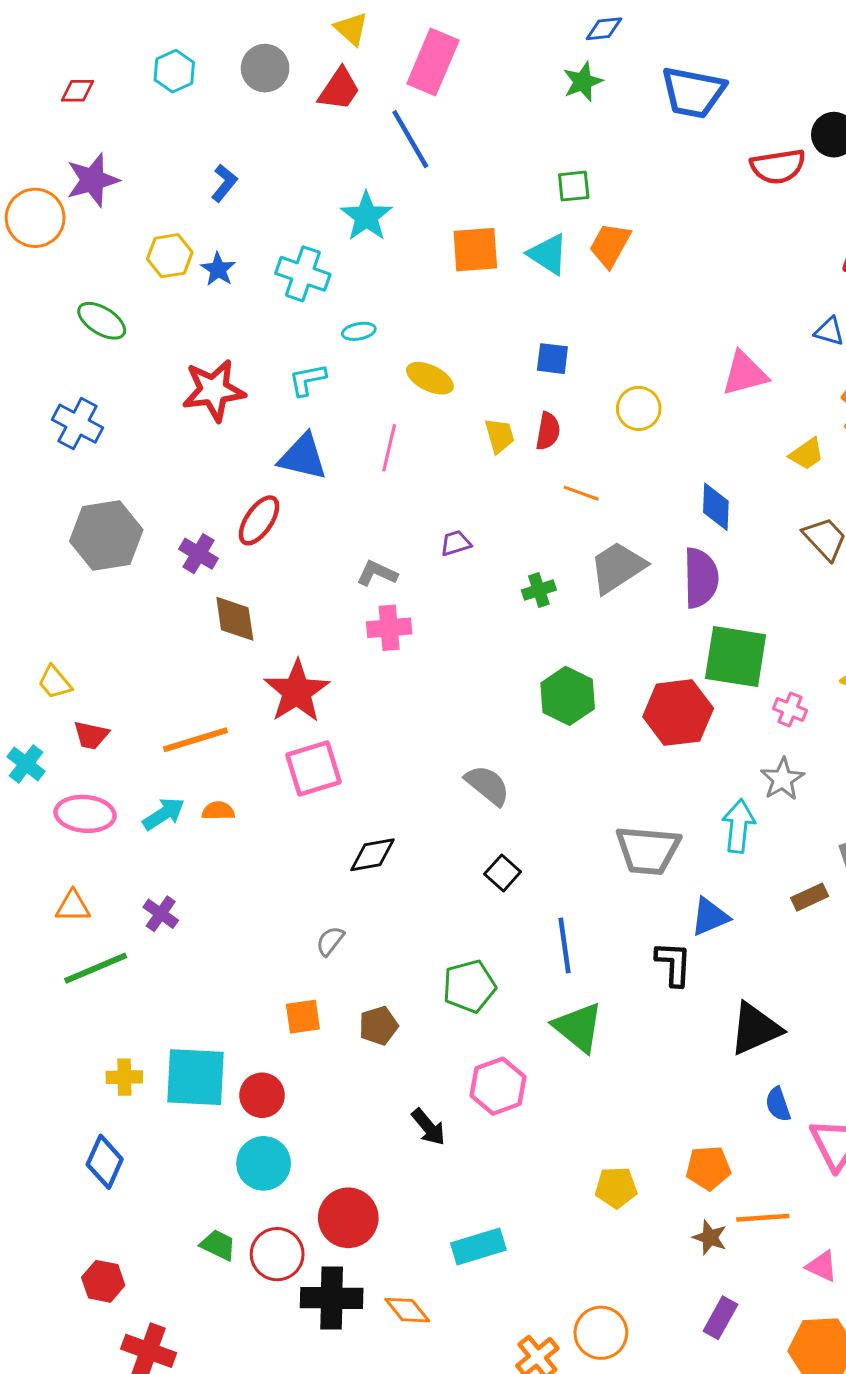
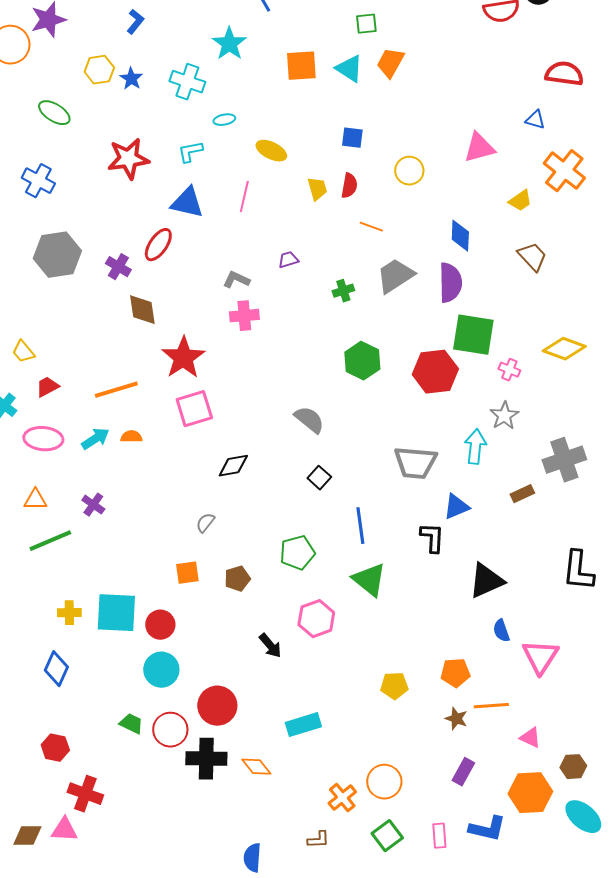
red trapezoid: (91, 735) -> (47, 387), turned 140

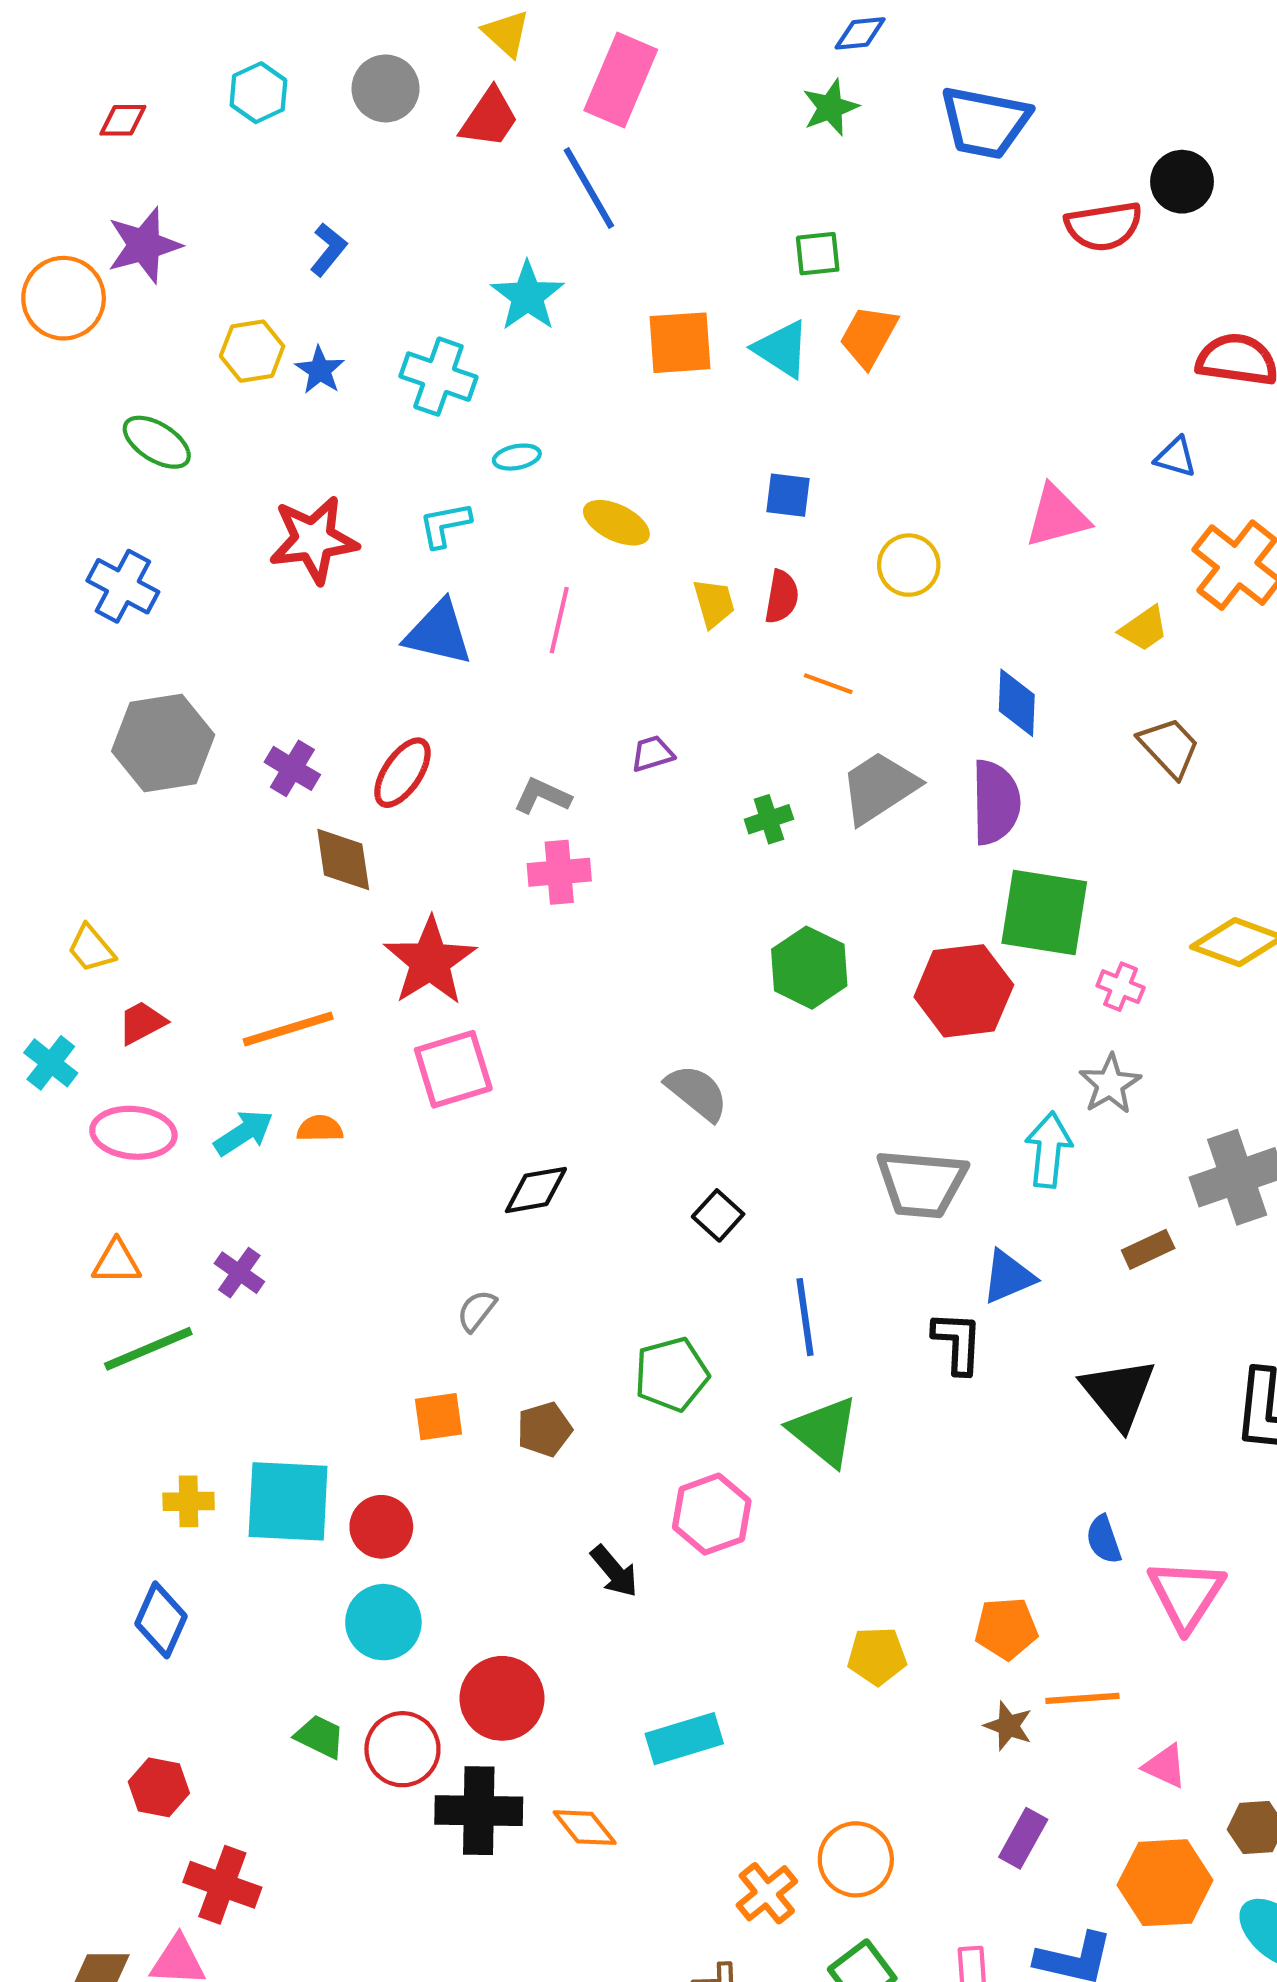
red ellipse: (158, 245) -> (402, 773), moved
black triangle: (486, 581) -> (1118, 1393), moved, turned -45

